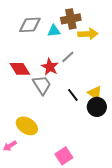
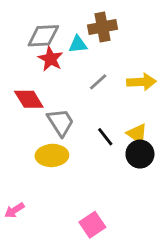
yellow arrow: (88, 34) -> (141, 82), moved
red star: (50, 67) -> (50, 59), moved
yellow ellipse: (27, 126) -> (52, 155), moved, turned -35

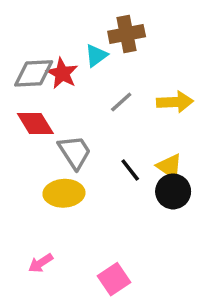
gray diamond: (43, 36) -> (34, 73), moved
cyan triangle: (78, 44) -> (96, 55), turned -30
pink arrow: (14, 210) -> (41, 263), moved

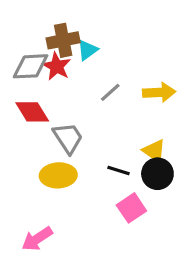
brown cross: (127, 34) -> (63, 40), moved
black line: (130, 170) -> (118, 170), moved, turned -35
pink arrow: (41, 263) -> (37, 239), size x1.4
pink square: (114, 279) -> (131, 208), moved

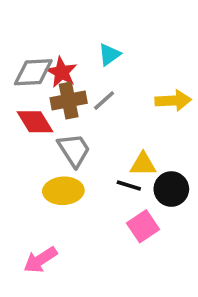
brown cross: (63, 40) -> (69, 101), moved
cyan triangle: (88, 50) -> (109, 54), moved
gray line: (110, 92) -> (104, 101), moved
yellow triangle: (154, 151) -> (143, 164), moved, turned -35

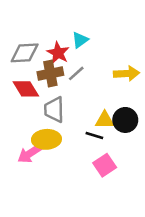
red star: (62, 72) -> (58, 53), moved
gray trapezoid: (74, 150) -> (54, 110), turned -148
black circle: (171, 189) -> (125, 120), moved
pink arrow: (40, 260) -> (30, 154), moved

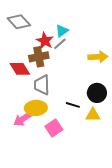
gray diamond: (25, 53) -> (19, 22), moved, turned 50
gray line: (76, 73) -> (60, 44), moved
yellow triangle: (105, 120) -> (93, 115), moved
pink square: (105, 165) -> (54, 128), moved

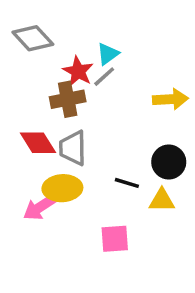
red diamond: (20, 69) -> (38, 143), moved
pink square: (54, 128) -> (115, 239), moved, turned 30

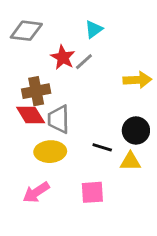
gray diamond: (33, 38) -> (26, 31), turned -40
cyan triangle: (108, 54) -> (94, 29), moved
brown cross: (68, 99) -> (36, 91), moved
pink arrow: (40, 207) -> (36, 192), moved

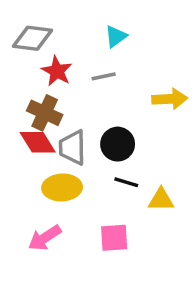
red star: (63, 57) -> (57, 71), moved
gray line: (84, 62) -> (104, 76), turned 30
brown cross: (36, 91) -> (45, 113), turned 36
black circle: (136, 130) -> (118, 144), moved

